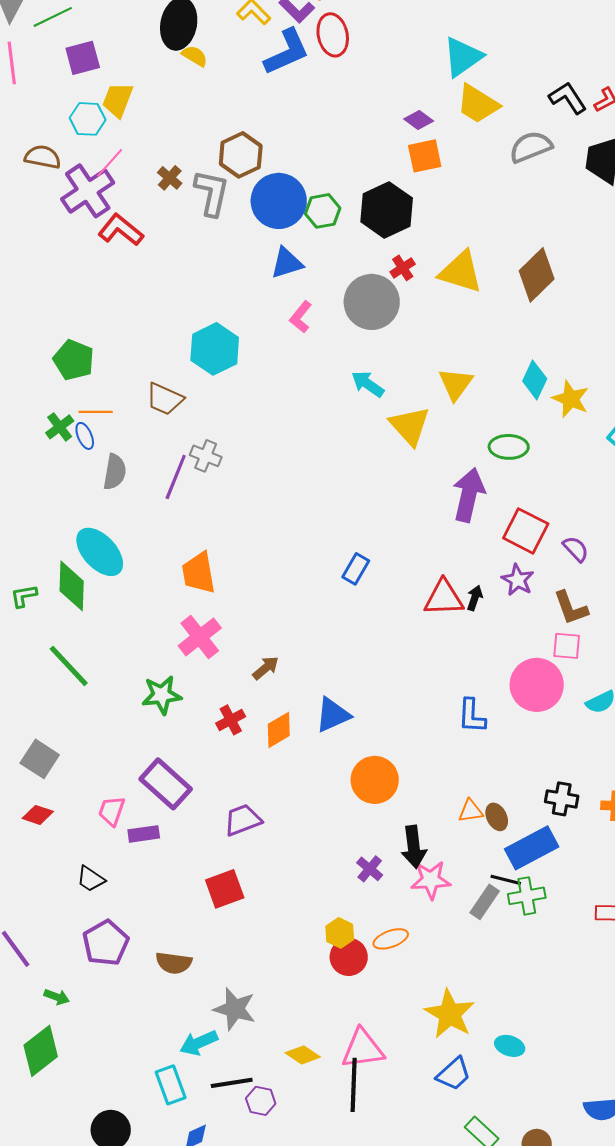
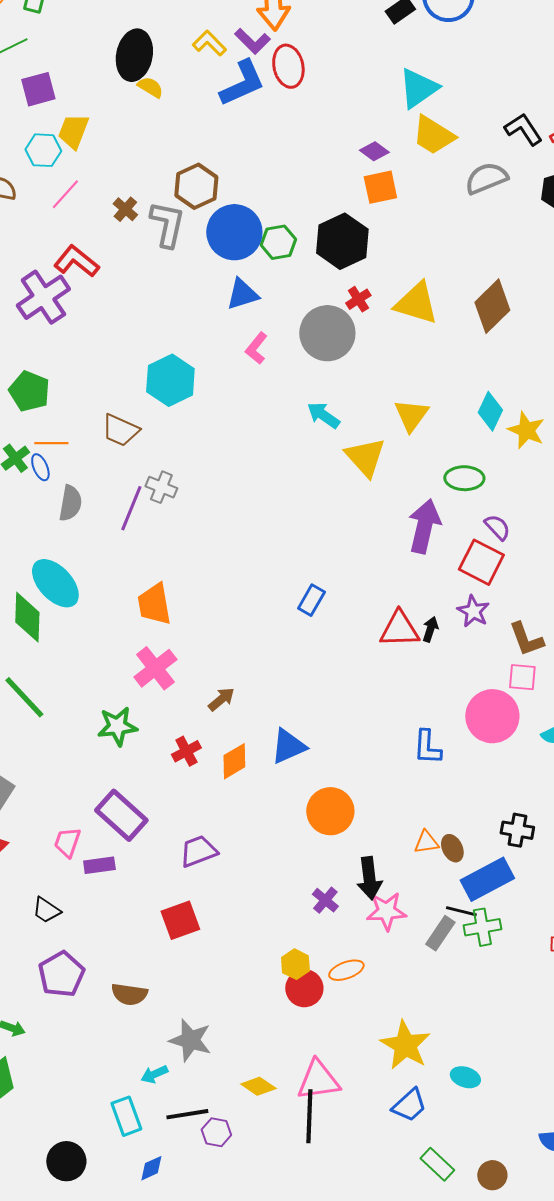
purple cross: (88, 191) -> (43, 297), moved
purple semicircle: (576, 549) -> (497, 527), moved
cyan arrow: (199, 1043) -> (154, 1074), size x0.7

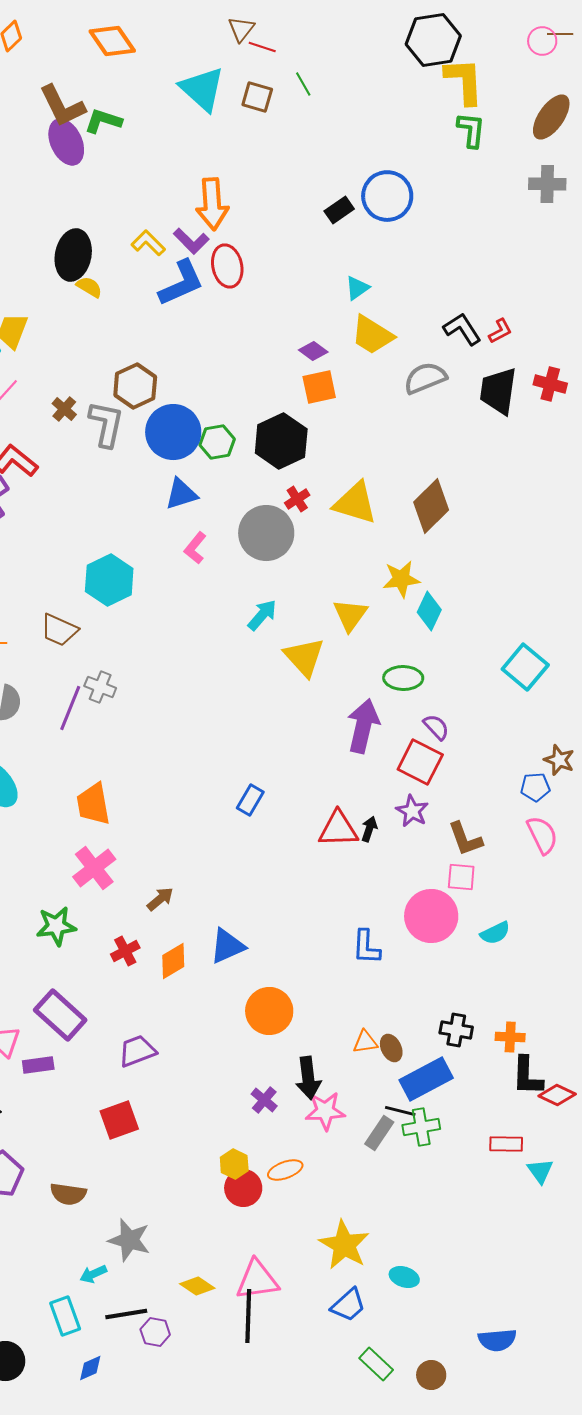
cyan triangle: (418, 88) -> (357, 288), size x0.6
cyan arrow: (323, 415) -> (262, 615), turned 96
yellow star: (526, 430) -> (401, 579), moved, turned -30

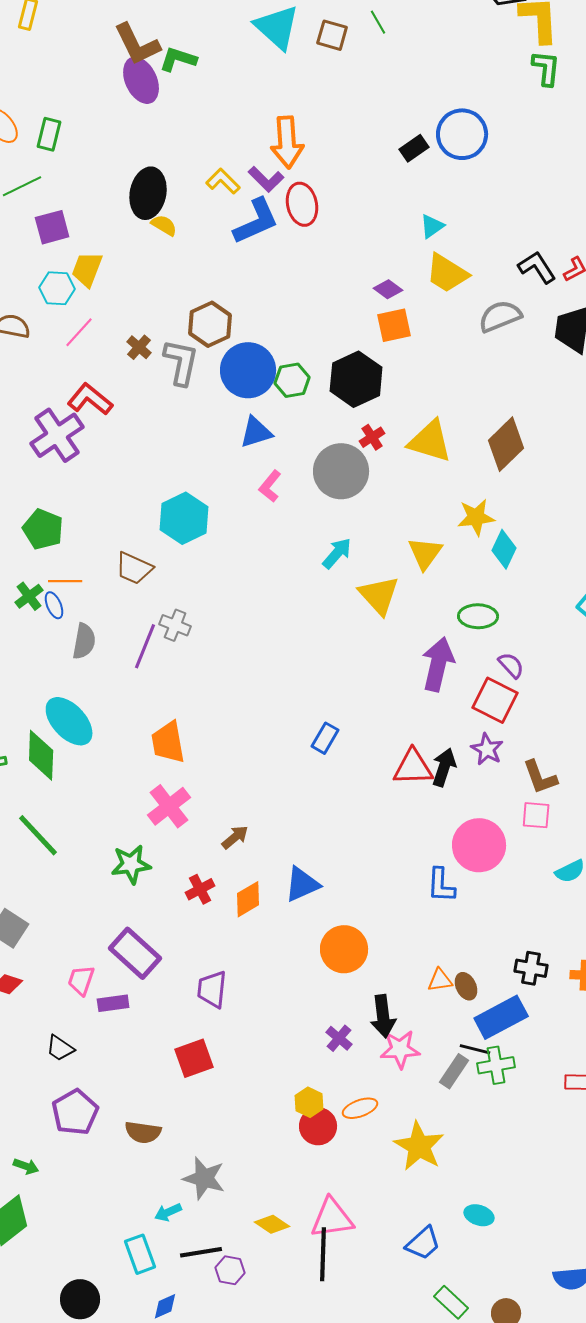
black arrow: (369, 829) -> (444, 767), size x1.5
pink circle: (431, 916) -> (479, 845), moved
purple trapezoid: (137, 1051) -> (212, 989), turned -63
yellow star: (344, 1245) -> (419, 1146), moved

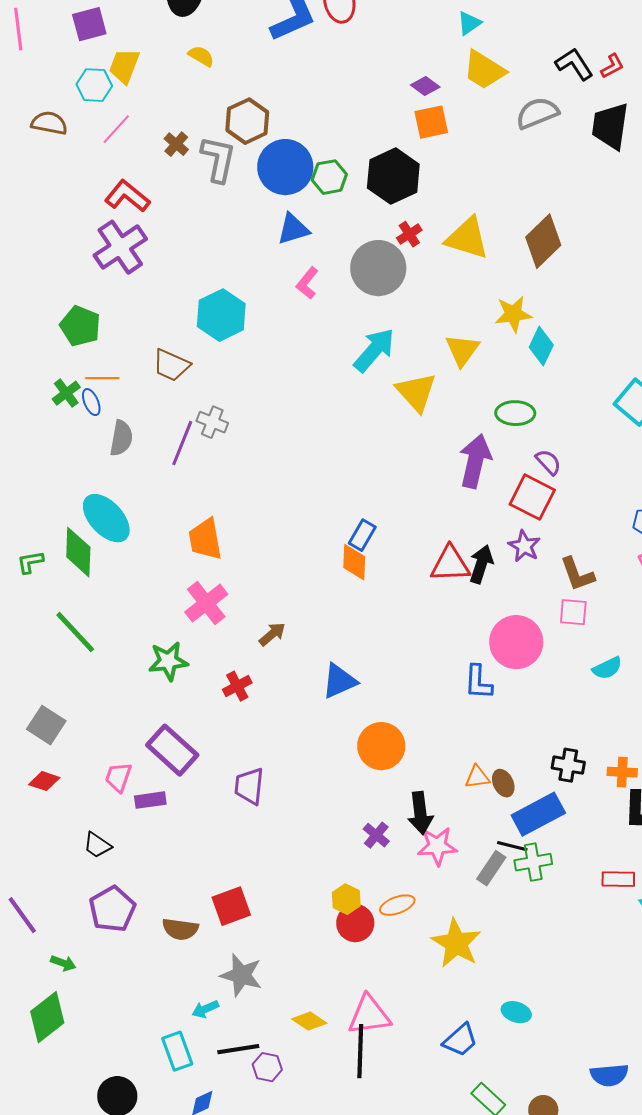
yellow semicircle: (164, 225) -> (201, 56), moved
purple cross: (57, 435) -> (120, 247), moved
cyan arrow: (337, 553) -> (374, 350), size x1.4
orange diamond: (248, 899) -> (354, 562), moved, turned -57
red square: (194, 1058) -> (231, 906), moved

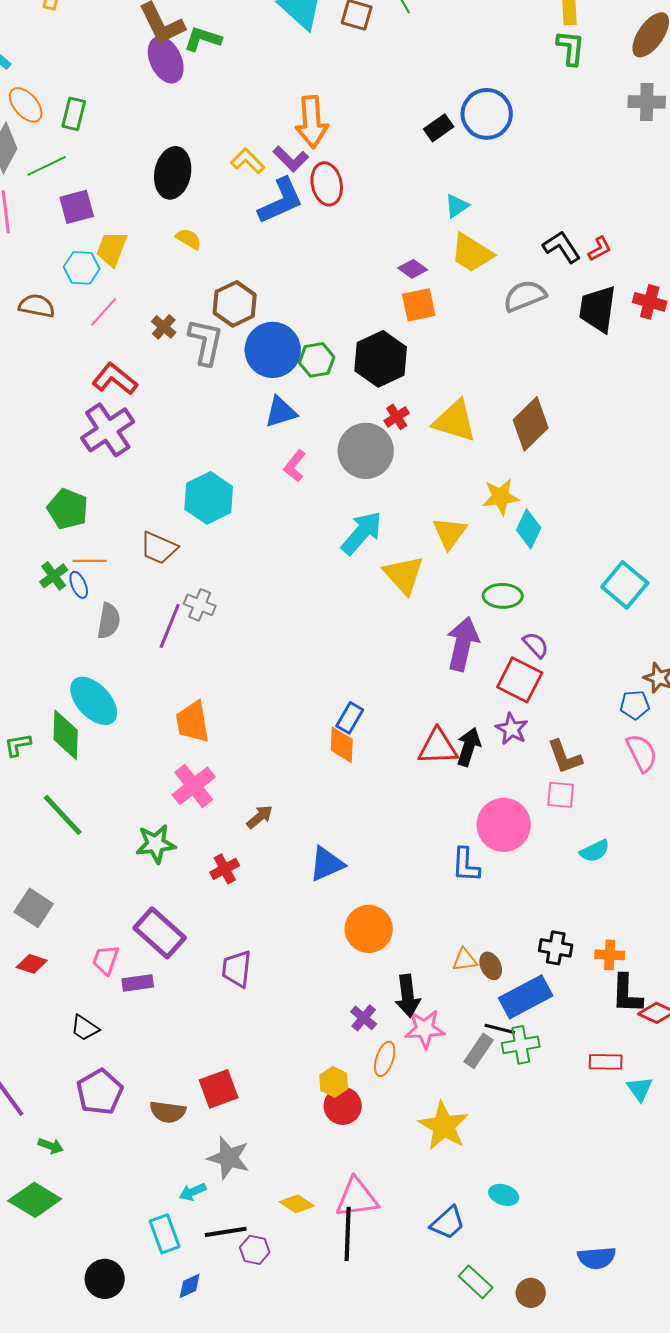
orange ellipse: (397, 905) -> (385, 1059), moved, turned -52
green diamond: (47, 1017) -> (35, 1200), turned 69

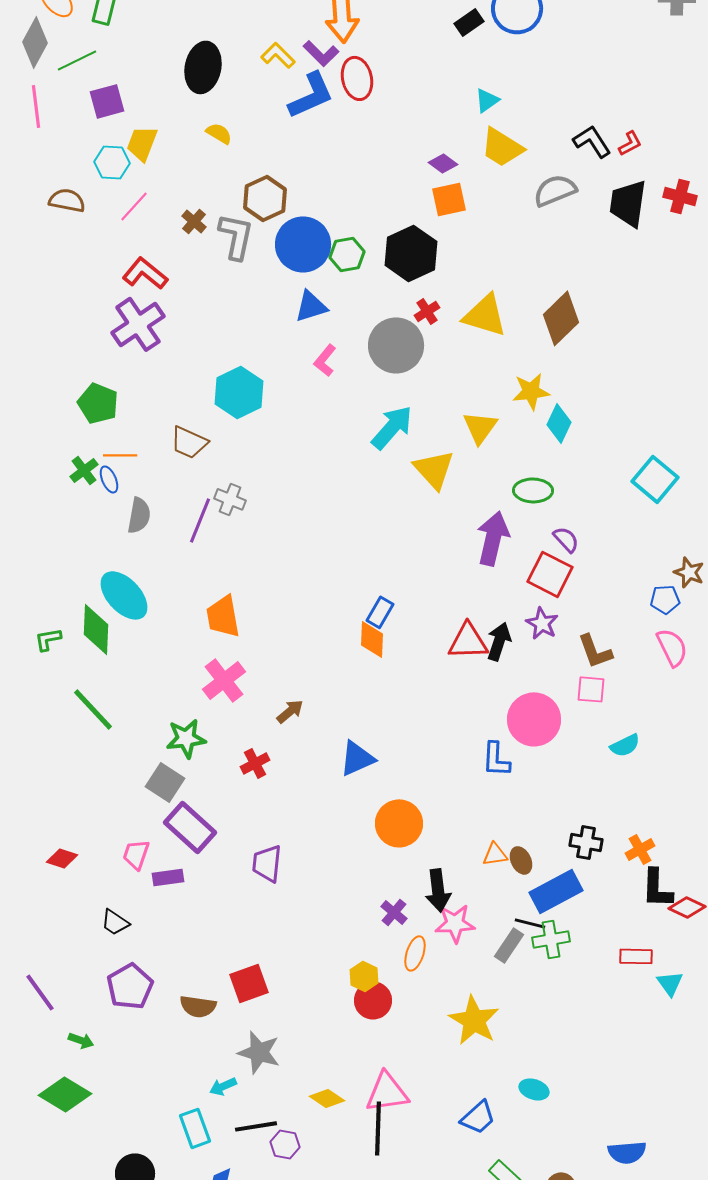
gray square: (34, 908) -> (165, 782), moved
orange cross: (610, 955) -> (640, 849), turned -32

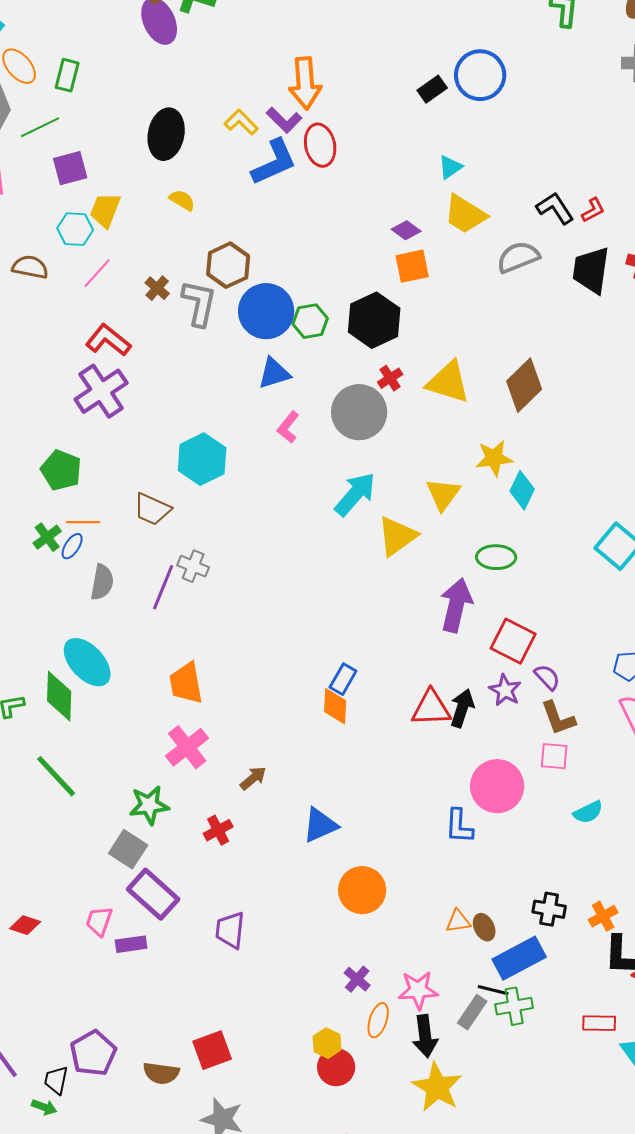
yellow triangle: (434, 469) -> (397, 536), turned 36
blue ellipse: (109, 479) -> (72, 546), turned 56
purple semicircle: (566, 539) -> (547, 677), moved
black arrow: (438, 890) -> (425, 1036), moved
black trapezoid: (115, 922) -> (56, 1080), moved, turned 68

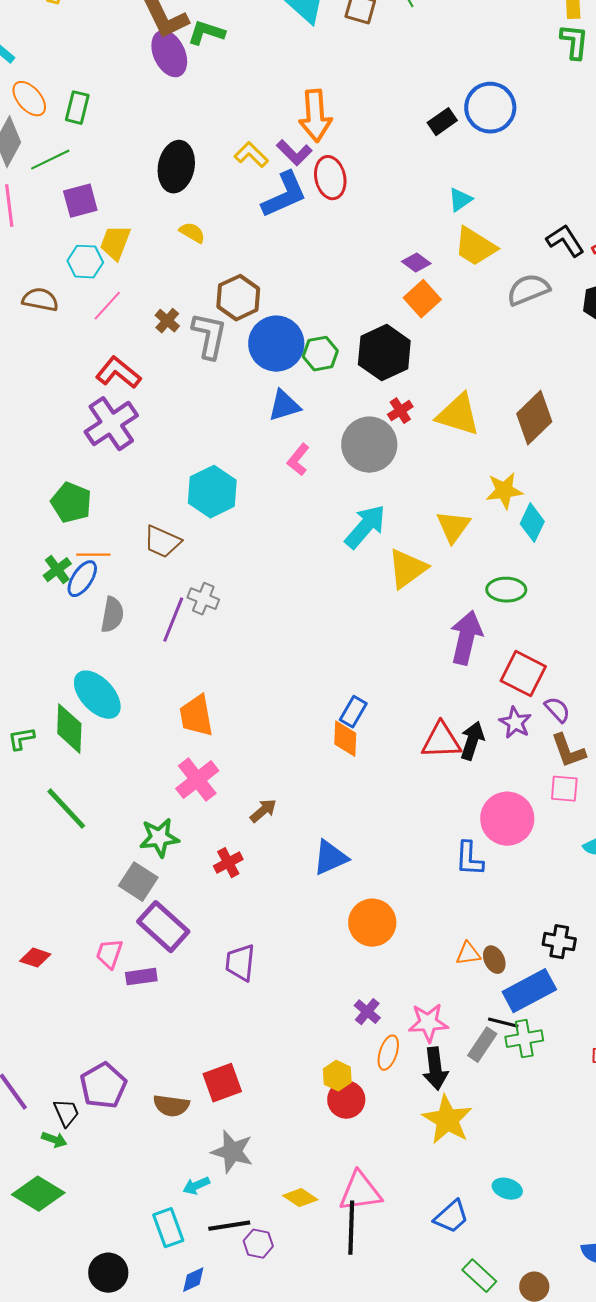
orange square: (412, 266) -> (422, 299), turned -30
blue ellipse: (72, 546) -> (82, 579), size x1.4
black trapezoid: (56, 1080) -> (66, 1113), turned 144

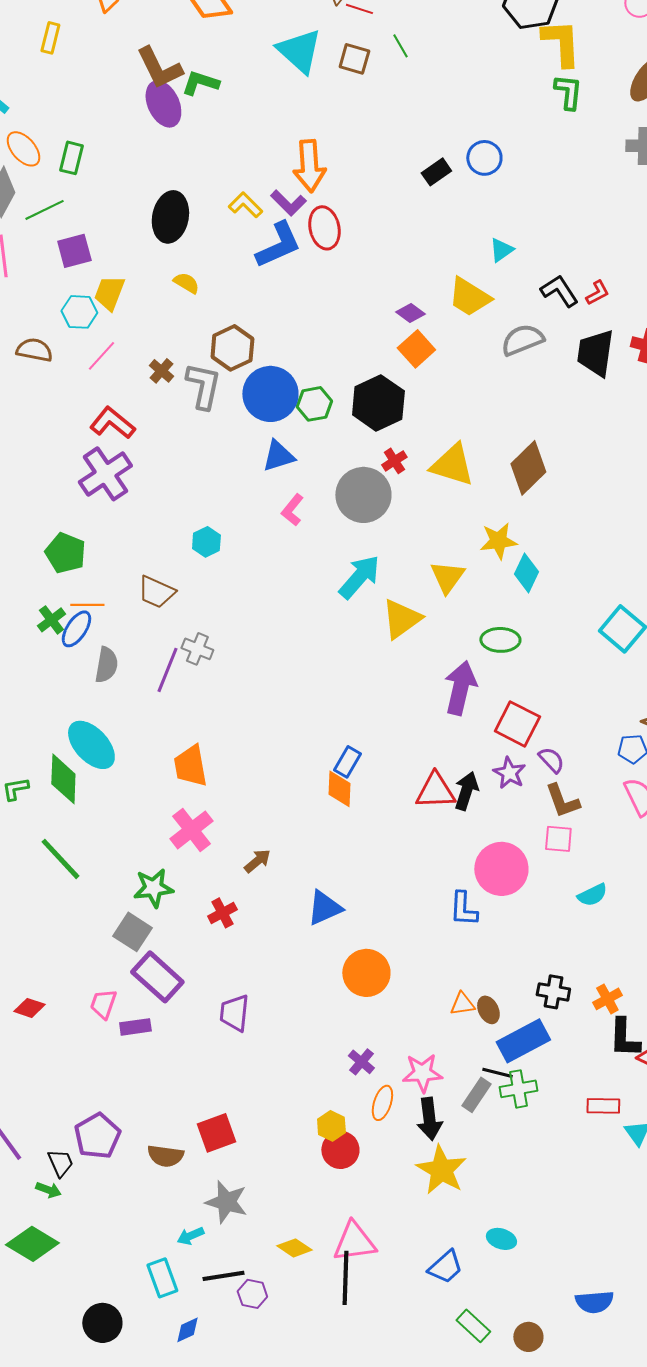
blue circle: (490, 108) -> (484, 158), size x0.7
cyan triangle: (460, 200) -> (501, 250), moved
cyan hexagon: (212, 492) -> (206, 542), size x0.6

